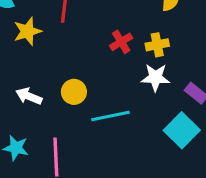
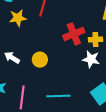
red cross: (121, 42) -> (74, 34), size x1.5
cyan line: (110, 116) -> (58, 96), moved

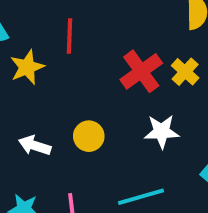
yellow cross: (95, 40) -> (185, 72), turned -32
white star: (91, 59) -> (162, 132), moved

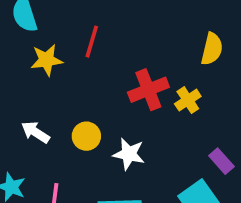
white star: (162, 132) -> (129, 154), moved

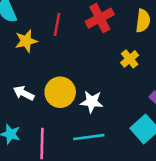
red cross: (148, 90) -> (100, 18), moved
yellow circle: (86, 136) -> (60, 92), size x1.5

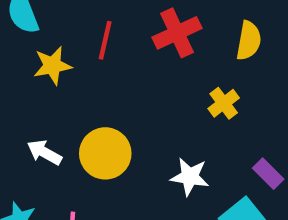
white star: (92, 102) -> (190, 177), moved

